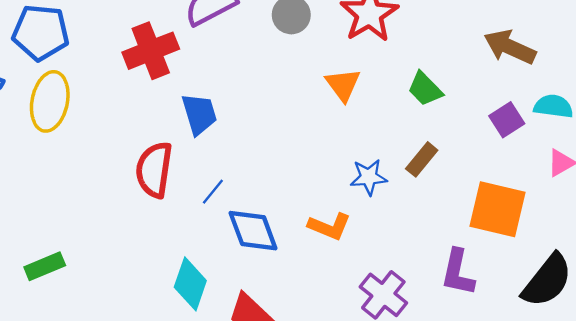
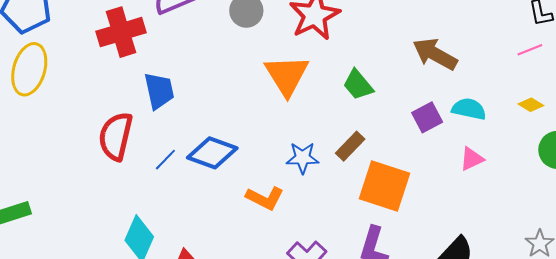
orange triangle: (343, 85) -> (287, 75), size x1.4
orange square: (498, 209) -> (385, 186), moved
blue diamond: (253, 231) -> (212, 153), moved, turned -54

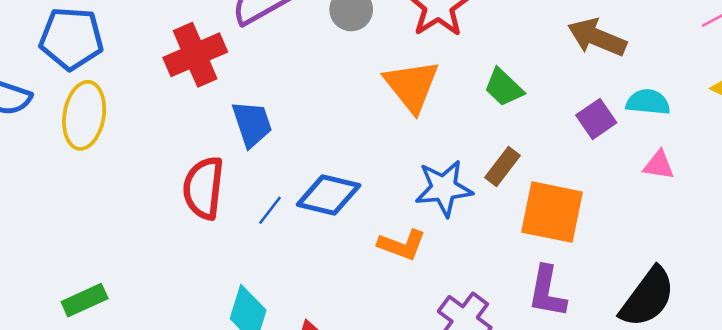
blue star: (303, 158) -> (444, 188), size x1.4
pink triangle: (472, 159) -> (659, 165), turned 40

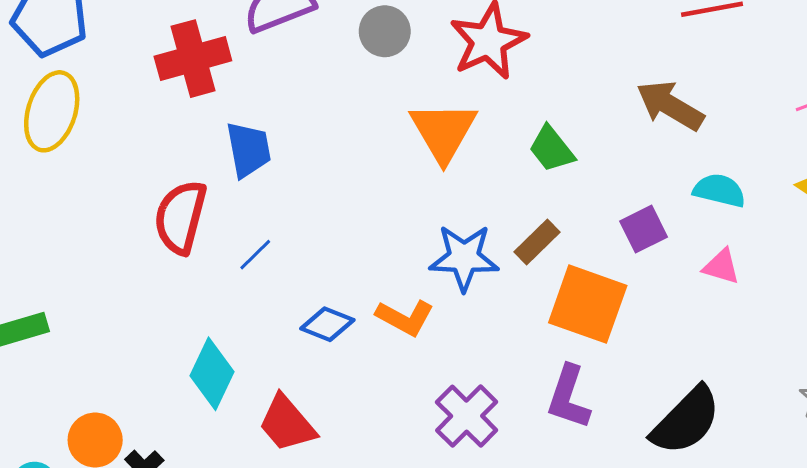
purple square: (596, 119) -> (644, 229), moved
blue diamond: (329, 195) -> (327, 324), moved, size x0.7

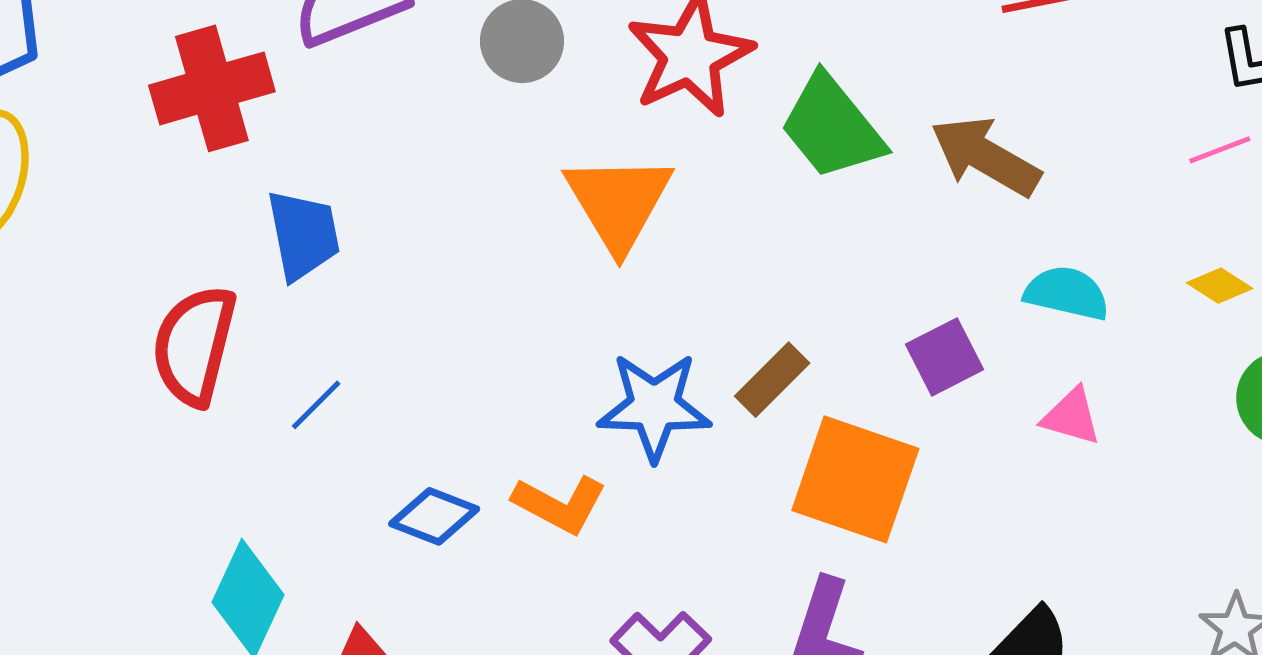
green trapezoid: (552, 149) -> (832, 127), moved, size x1.4

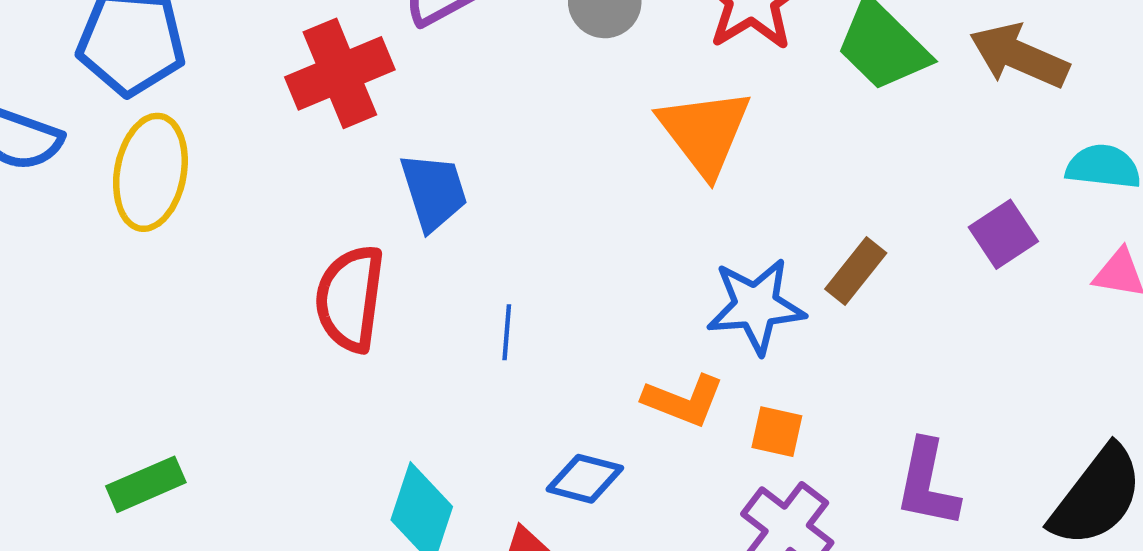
blue line: (316, 405) -> (507, 332), moved, turned -34
orange square: (855, 479) -> (777, 432), moved, size x0.5
blue diamond: (434, 516) -> (585, 479), moved

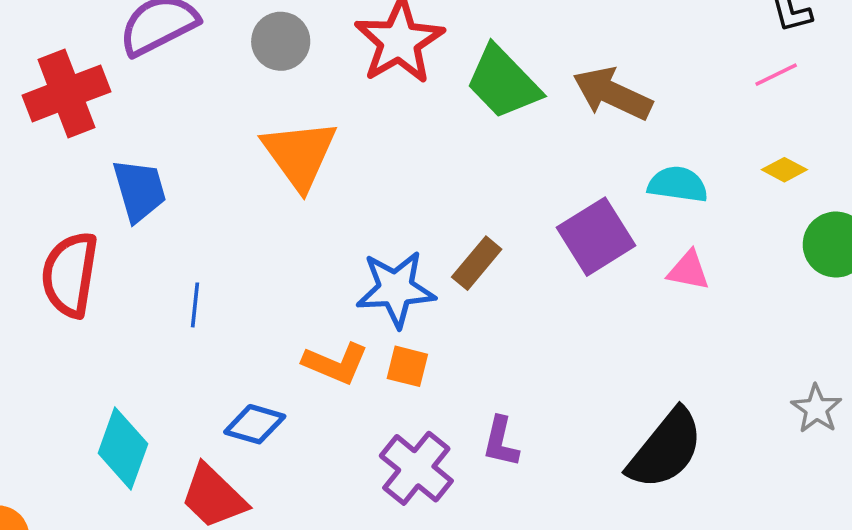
orange triangle: (705, 132) -> (300, 154), moved
purple square: (1003, 234) -> (596, 237), size x1.4
orange square: (777, 432) -> (407, 366), moved
purple L-shape: (927, 484) -> (501, 442), moved, size x0.7

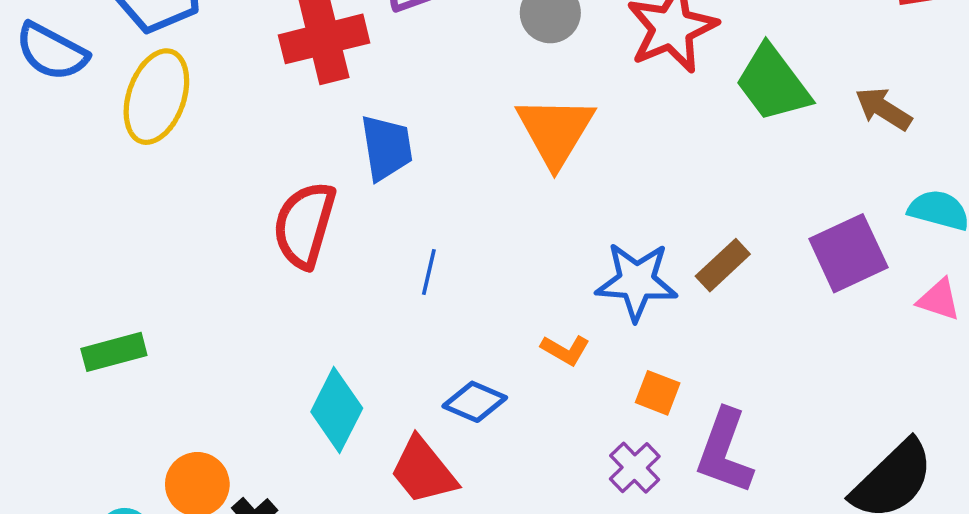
brown arrow: (612, 94) -> (883, 109), size x0.7
orange L-shape: (336, 363) -> (565, 350), size x0.7
orange square: (407, 366) -> (658, 393), moved
purple L-shape: (501, 442) -> (725, 451), size x1.6
purple cross: (416, 468) -> (635, 468), size x0.7

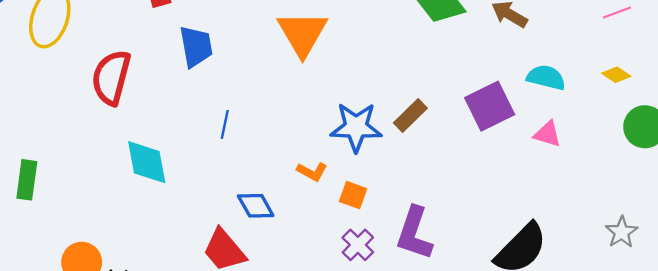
red semicircle: (304, 225) -> (111, 77), moved
green rectangle: (114, 352) -> (27, 180), turned -66
orange square: (658, 393) -> (353, 195), moved
blue diamond: (475, 402) -> (256, 206), turned 39
cyan diamond: (337, 410) -> (147, 162), moved, turned -36

